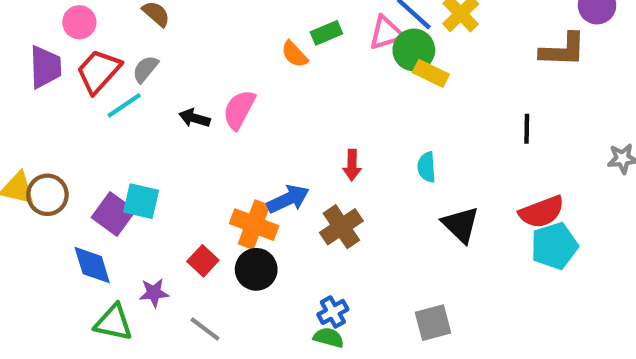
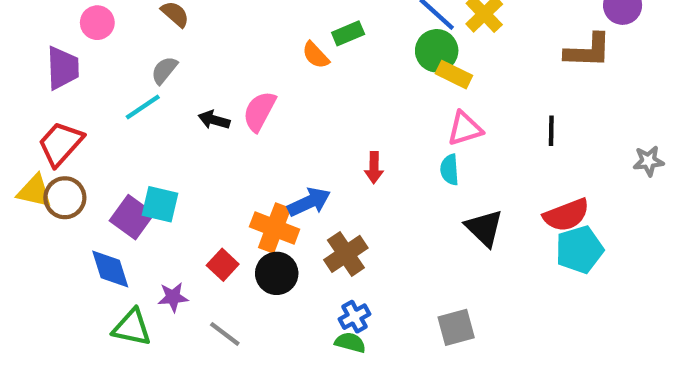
pink triangle: (386, 33) -> (465, 129), moved
red trapezoid: (99, 71) -> (61, 144), moved
brown cross: (341, 227) -> (346, 254), moved

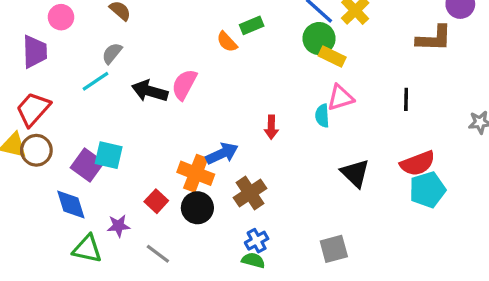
black arrow: (214, 120) -> (150, 91), size x1.5
cyan semicircle: (450, 170) -> (322, 116), moved

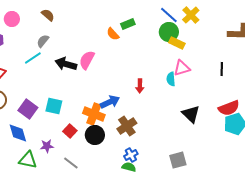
cyan square: (109, 155) -> (54, 106), moved

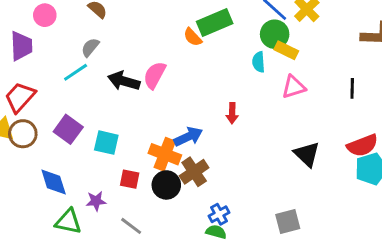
green rectangle: (128, 24) -> (215, 22), size x1.6
cyan semicircle: (171, 79) -> (259, 62), moved
purple square: (28, 109) -> (68, 129), moved
brown cross: (127, 126) -> (194, 172), moved
red square: (70, 131) -> (130, 179), turned -32

